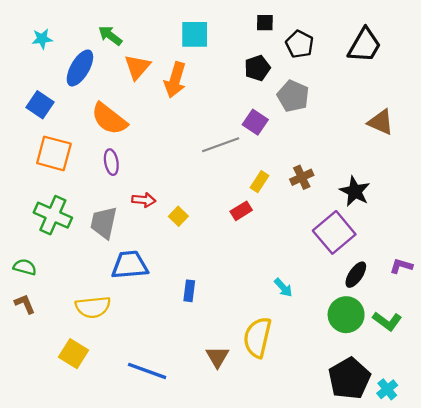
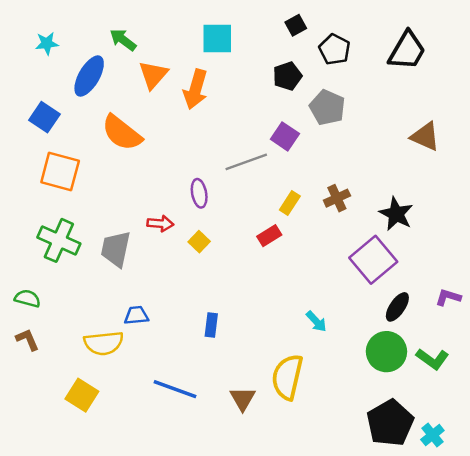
black square: (265, 23) -> (296, 25), turned -30
purple ellipse: (111, 162) -> (199, 193), moved
blue trapezoid: (130, 265) -> (136, 315), moved, size x0.6
blue line: (147, 371) -> (175, 389), moved

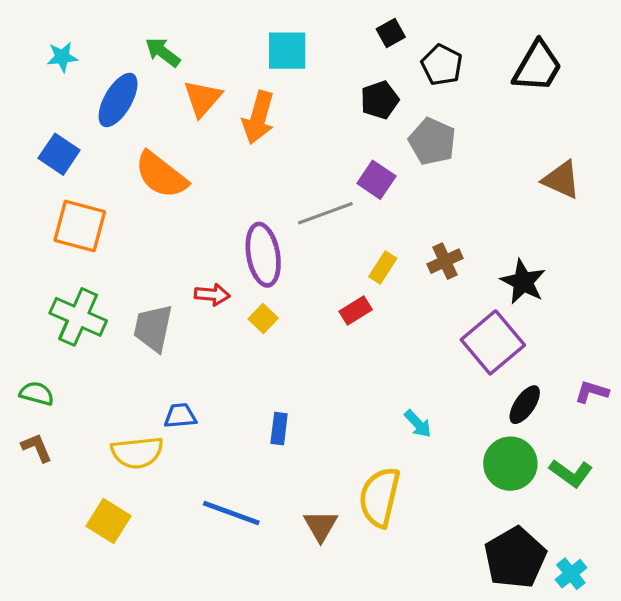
purple ellipse: (199, 193) -> (263, 255), size x1.6

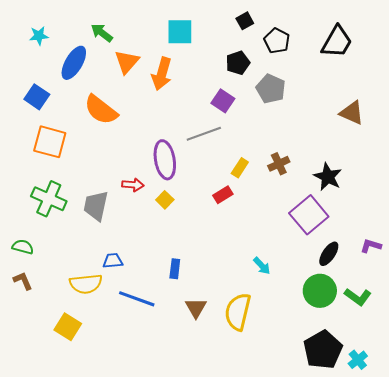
purple square: (376, 180) -> (223, 101), moved
blue line: (231, 513) -> (137, 299), moved
brown triangle: (321, 526) -> (196, 308), moved

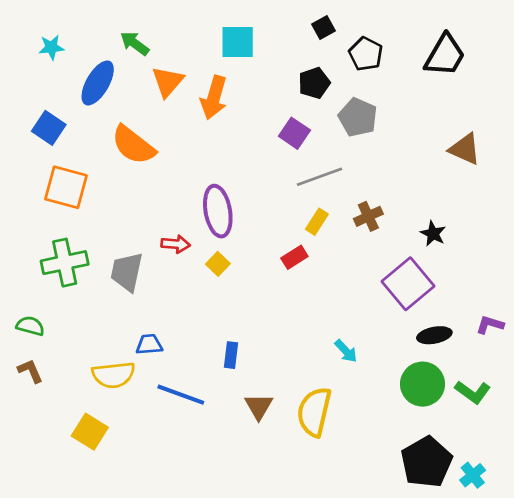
gray line: (204, 134) -> (319, 177), moved
black star: (328, 177) -> (433, 234), size x0.7
green cross: (49, 199) -> (65, 263), turned -36
black ellipse: (329, 254) -> (434, 335), turned 45

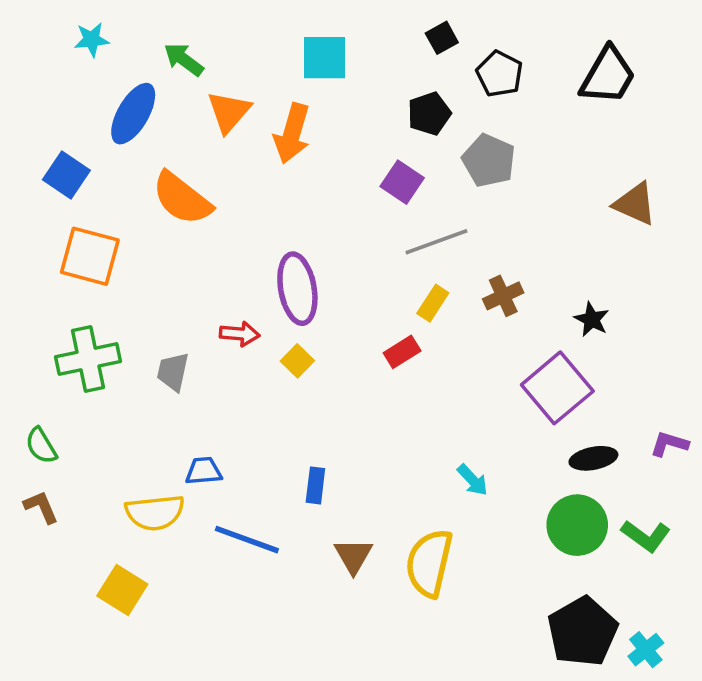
cyan star: (51, 47) -> (92, 40), moved
gray trapezoid: (127, 272) -> (173, 372), size x0.7
green semicircle: (30, 326) -> (41, 446), turned -136

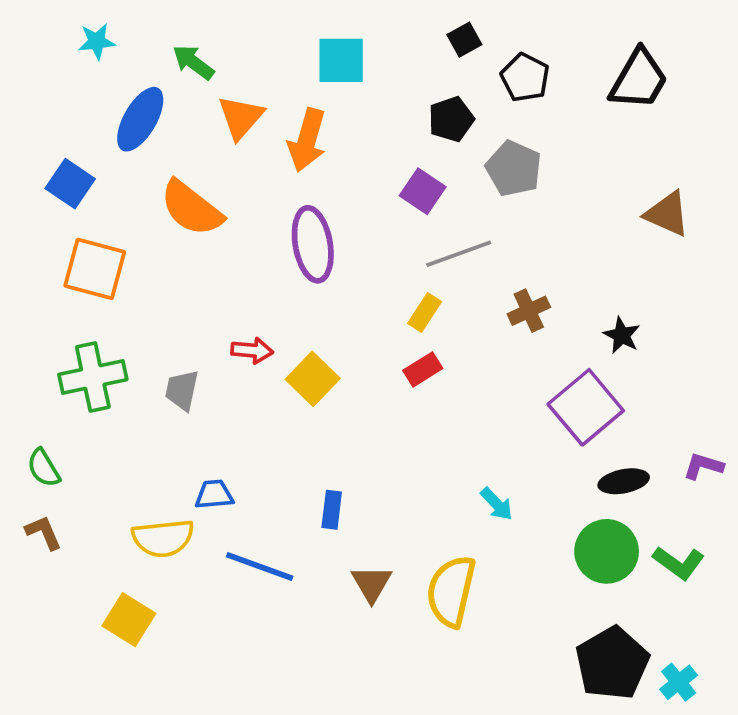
purple ellipse: (297, 289) -> (313, 244), moved
yellow rectangle: (433, 303) -> (425, 313), moved
yellow square: (297, 361) -> (313, 379), size x1.5

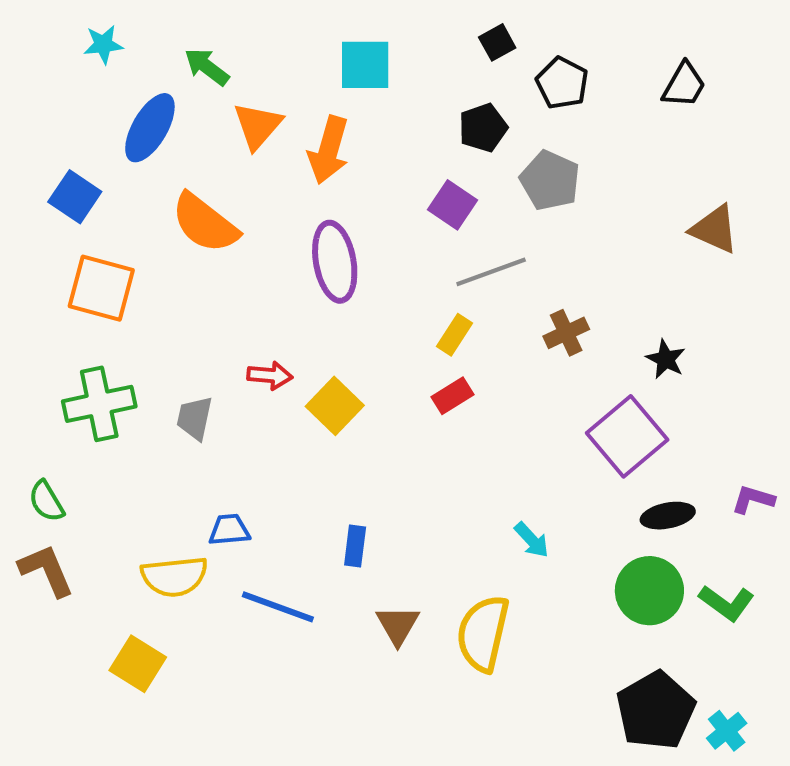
black trapezoid: (639, 79) -> (684, 85), size x0.7
brown L-shape: (44, 532) -> (46, 570), size x1.4

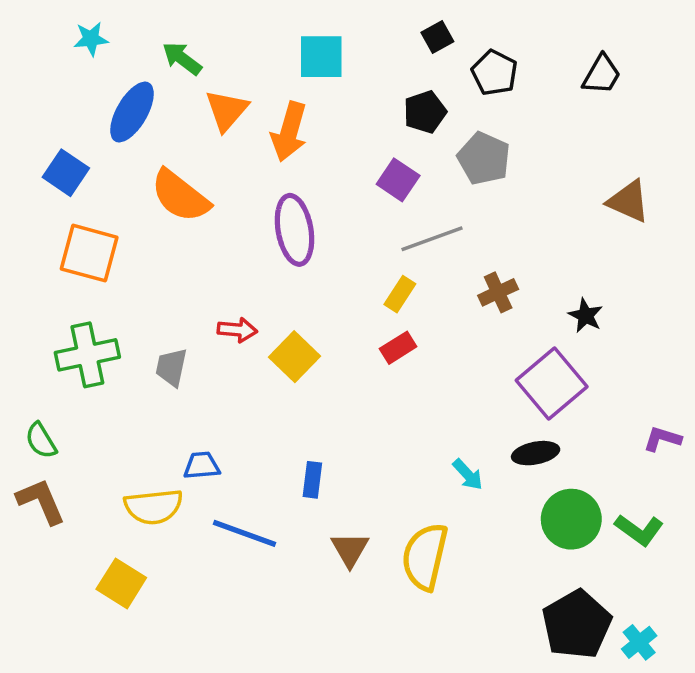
black ellipse: (668, 516) -> (536, 453), moved

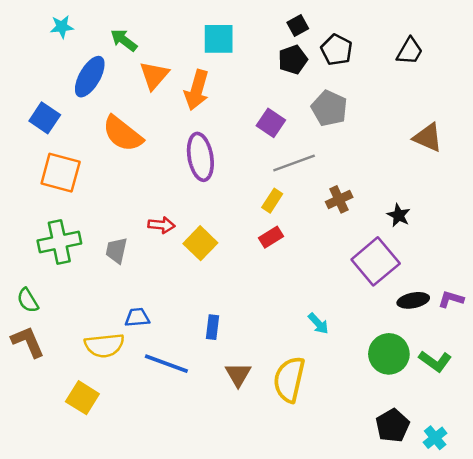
black pentagon: (425, 112) -> (293, 60), moved
black ellipse: (536, 453) -> (413, 300), moved
black pentagon: (577, 624) -> (393, 426), size x0.7

